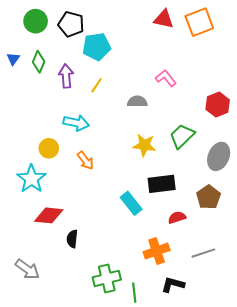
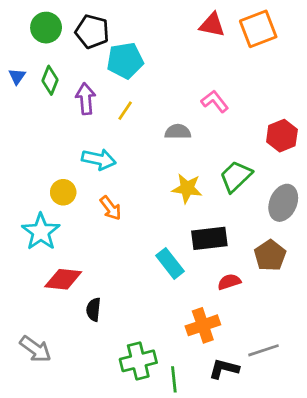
gray line: (203, 253) -> (263, 350), moved

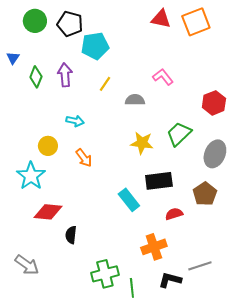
green diamond: (50, 80) -> (36, 77), moved
yellow line: (125, 111) -> (105, 84), moved
cyan arrow: (99, 159) -> (75, 121), size x0.7

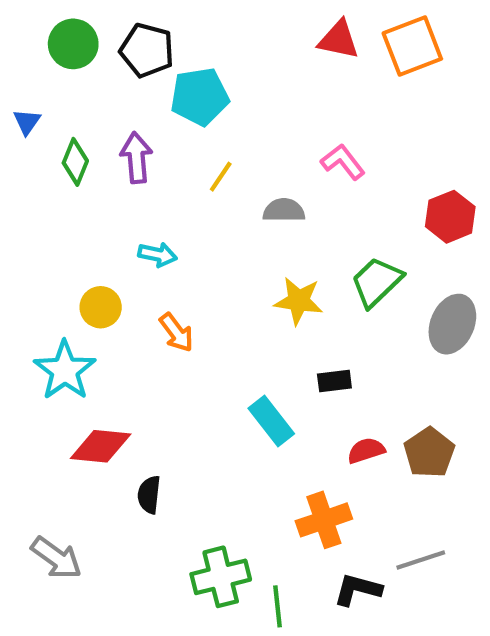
black rectangle: (159, 181) -> (334, 381), size x0.6
brown pentagon: (205, 194) -> (429, 453), moved

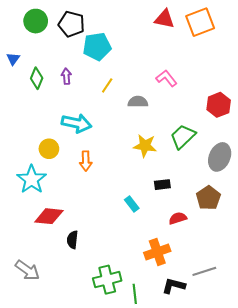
purple arrow: (136, 158) -> (66, 76), size x0.7
cyan arrow: (157, 255) -> (77, 123), size x1.6
orange arrow: (176, 332) -> (86, 161), turned 36
cyan rectangle: (271, 421) -> (132, 204), size x0.7
brown pentagon: (429, 453) -> (208, 198), moved

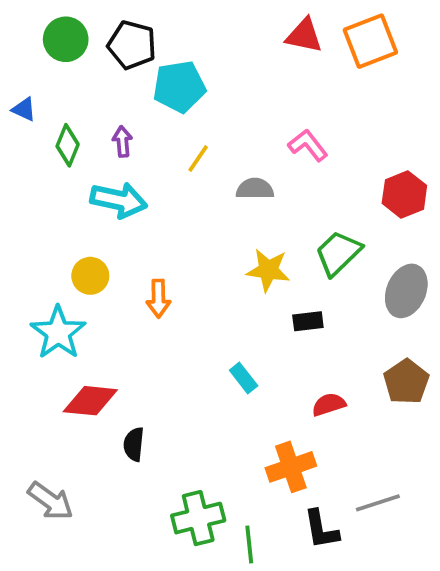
blue triangle: (13, 59) -> (24, 109), turned -40
cyan arrow: (77, 123) -> (119, 200), moved
black rectangle: (162, 185) -> (308, 321), moved
brown pentagon: (208, 198) -> (406, 382), moved
black L-shape: (174, 286) -> (321, 529), turned -115

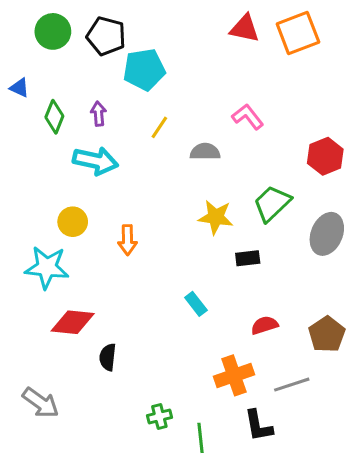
cyan star: (58, 333) -> (47, 267), turned -30
brown pentagon: (406, 382) -> (327, 334), moved
gray line: (378, 503) -> (292, 385), moved
green cross: (198, 518) -> (159, 417), size x0.6

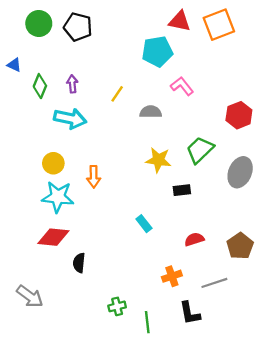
cyan pentagon: (144, 70) -> (157, 51), moved
cyan star: (47, 267) -> (58, 197), moved
orange cross: (234, 375) -> (172, 276), size x0.7

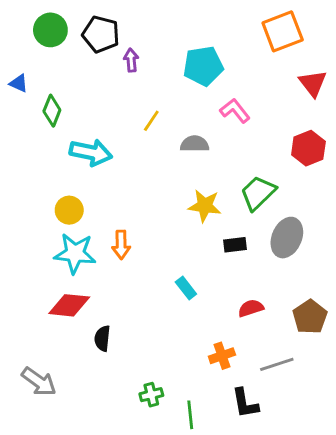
red triangle: (180, 21) -> (313, 83), moved, turned 40
purple arrow: (72, 84) -> (131, 60), moved
gray ellipse: (240, 172) -> (287, 238), moved
orange arrow: (94, 177) -> (121, 245), moved

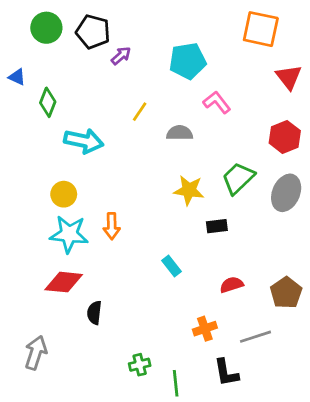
orange square: (283, 31) -> (261, 29), turned 33
purple arrow: (131, 60) -> (121, 56), turned 54
gray ellipse: (287, 238) -> (286, 193), moved
gray arrow: (39, 382) -> (36, 353), turned -108

